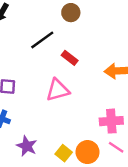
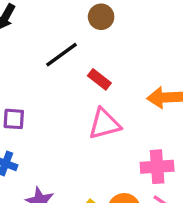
pink triangle: (58, 90) -> (104, 124), moved

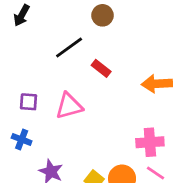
pink triangle: (104, 124) -> (69, 106), moved

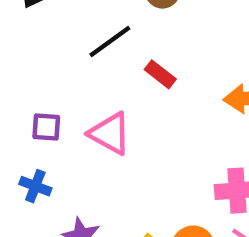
pink triangle: (69, 106) -> (110, 134), turned 44

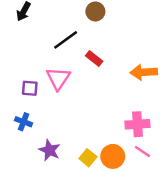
pink triangle: (110, 134) -> (58, 78), moved, turned 35

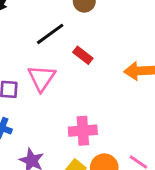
pink cross: (137, 124) -> (83, 131), moved

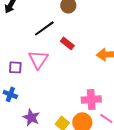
pink cross: (83, 131) -> (91, 99), moved

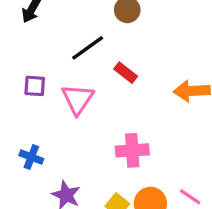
purple square: (15, 67) -> (35, 86), moved
pink cross: (91, 99) -> (132, 150), moved

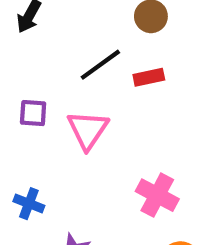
red rectangle: (126, 73) -> (149, 77), moved, turned -50
pink cross: (132, 150) -> (157, 195), turned 32

